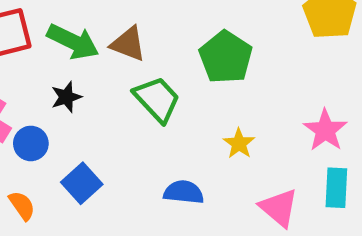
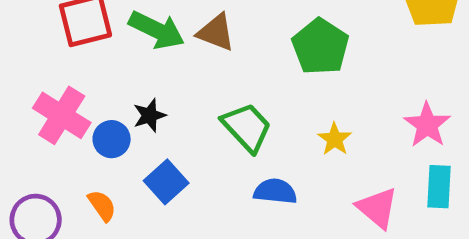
black star: (66, 97) -> (150, 115), moved
green trapezoid: (157, 99) -> (247, 127), moved

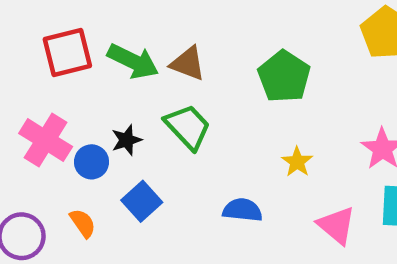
green trapezoid: (247, 127) -> (188, 127), moved

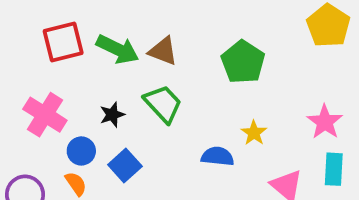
blue circle: (91, 162) -> (81, 151), moved
blue semicircle: (242, 210) -> (218, 156), moved

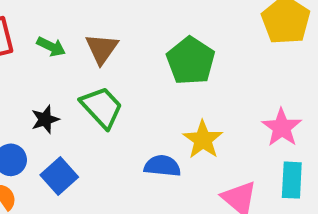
green arrow: (118, 49) -> (51, 47), size x0.6
brown triangle: (163, 51) -> (102, 49), turned 44
yellow star: (254, 133) -> (203, 140), size x1.4

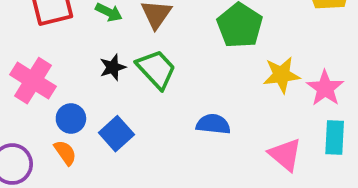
black star: (45, 119) -> (113, 67), moved
yellow star: (203, 140) -> (281, 75), moved, turned 30

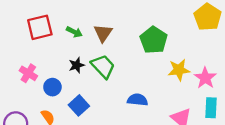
pink cross: (33, 81) -> (28, 73), size x0.7
blue circle: (71, 119) -> (52, 87), moved

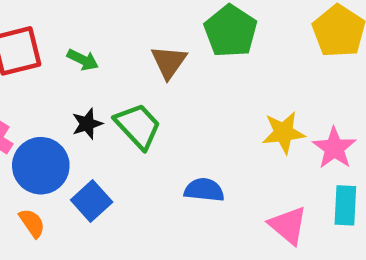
brown triangle: (103, 33) -> (169, 62), moved
green pentagon: (154, 40) -> (231, 31), moved
blue circle: (52, 87) -> (41, 166), size x1.6

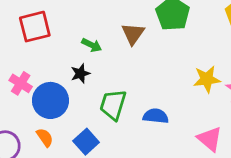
green arrow: (83, 60) -> (92, 45), moved
green trapezoid: (138, 126) -> (113, 105), moved, turned -120
blue square: (92, 201) -> (86, 142), moved

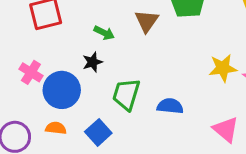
orange semicircle: (45, 137) -> (56, 128), turned -48

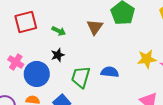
green arrow: (104, 33) -> (59, 31), moved
blue semicircle: (170, 106) -> (110, 72), moved

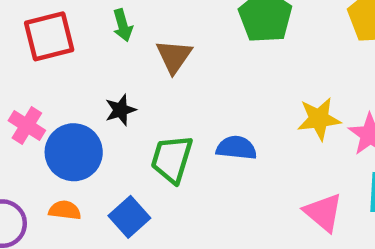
brown triangle: (95, 27) -> (174, 56), moved
green arrow: (59, 31) -> (123, 25), moved, turned 48

